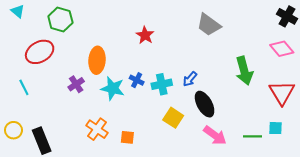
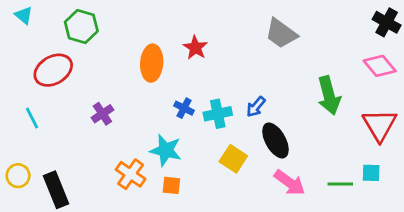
orange ellipse: (97, 60) -> (152, 63), moved
cyan star: (113, 88) -> (166, 150), moved

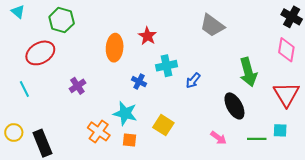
pink diamond: (380, 66) -> (286, 50), turned 50
cyan cross: (218, 114) -> (167, 66), moved
black ellipse: (275, 140) -> (234, 106), moved
yellow square: (233, 159) -> (163, 125), moved
pink arrow: (290, 183) -> (219, 138), size x0.7

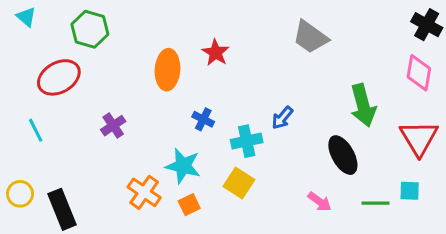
cyan cross: (167, 66) -> (247, 141), moved
orange square: (129, 140) -> (189, 205), turned -32

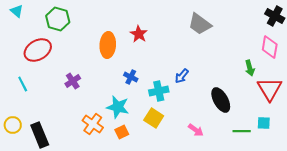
green arrow: (363, 105) -> (250, 68), moved, size x0.6
pink arrow: (320, 202) -> (196, 130), moved

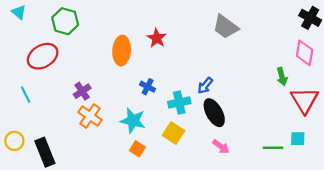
black ellipse: (221, 100) -> (214, 113), moved
orange cross: (93, 124) -> (90, 116), moved
orange square: (122, 132) -> (137, 149), turned -32

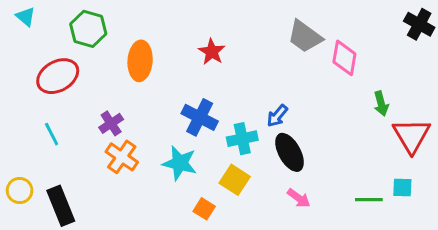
orange ellipse: (122, 51) -> (140, 61), moved
pink diamond: (305, 53) -> (344, 58), moved
blue cross: (148, 87) -> (200, 117), size x1.6
cyan line: (26, 95) -> (52, 134), moved
orange square: (137, 149) -> (204, 209), moved

